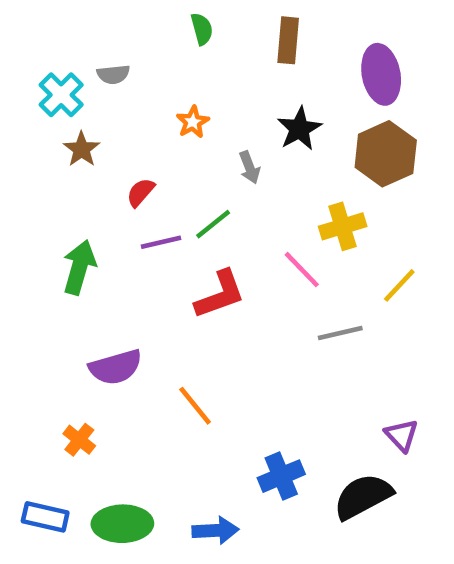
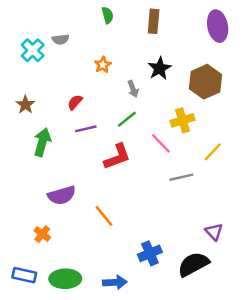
purple ellipse: (381, 74) -> (218, 26), moved
brown star: (82, 149) -> (25, 105), moved
green line: (213, 224) -> (127, 119), moved

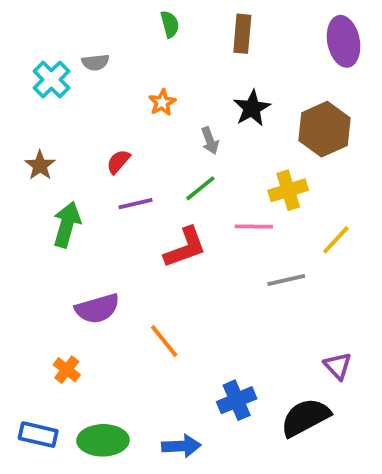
pink line: (161, 143) -> (254, 227), turned -45

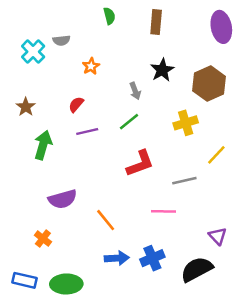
orange star: (162, 102) -> (91, 66), moved
pink line: (254, 227) -> (163, 211), moved
red L-shape: (185, 247) -> (140, 163), moved
blue arrow: (181, 446) -> (117, 258), moved

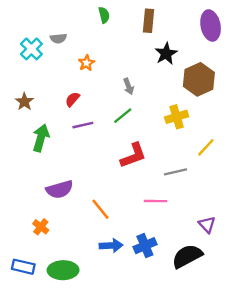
black star: (162, 70) -> (166, 54), moved

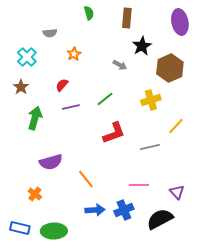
cyan cross: (31, 49) -> (27, 57), moved
gray arrow: (129, 86) -> (120, 65), moved, turned -40
pink line: (156, 201) -> (139, 185), moved

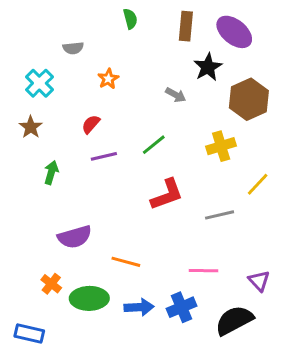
purple ellipse: (180, 22) -> (234, 32), moved, turned -40
green arrow: (35, 118) -> (51, 172), size x0.7
orange line: (86, 179) -> (126, 262), turned -36
green ellipse: (54, 231) -> (89, 298), moved

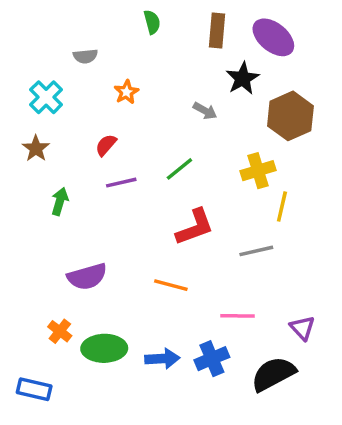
yellow line: (258, 184) -> (282, 207), moved, turned -30
orange line: (126, 262) -> (171, 285), moved

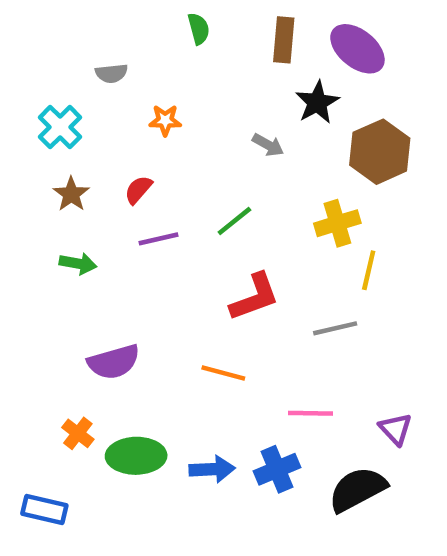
orange star: (126, 92) -> (165, 120), turned 30
brown star: (36, 148) -> (71, 194), moved
green arrow: (60, 201) -> (78, 263), turned 84

